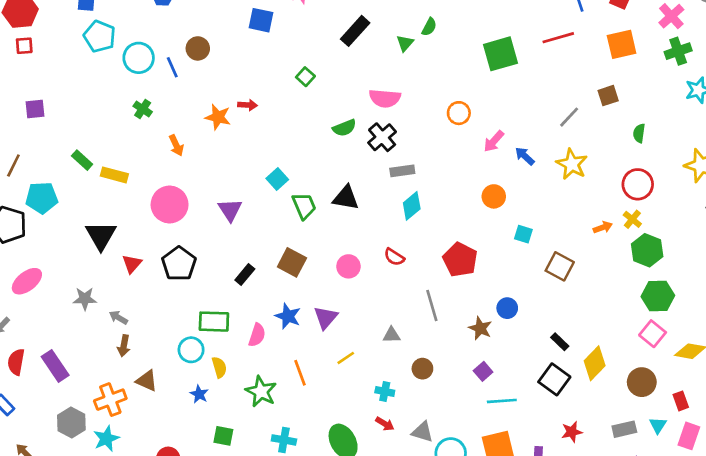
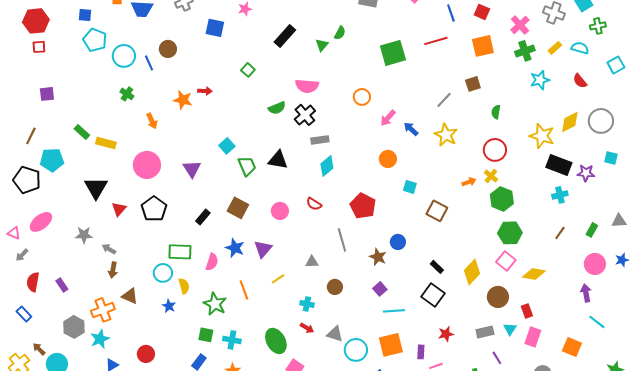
yellow diamond: (595, 363) -> (472, 272), moved
purple rectangle: (55, 366) -> (62, 285), size x0.6
green square: (223, 436) -> (206, 335), moved

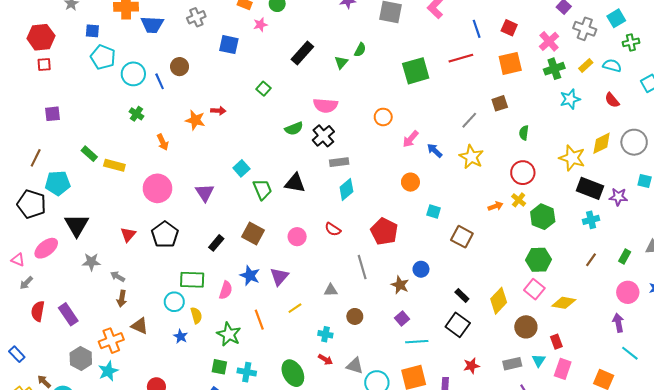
black triangle: (96, 188) -> (77, 225), moved
green hexagon: (502, 199) -> (543, 217), moved
purple rectangle: (62, 285) -> (68, 314), size x1.5
blue rectangle: (24, 314) -> (17, 354), moved

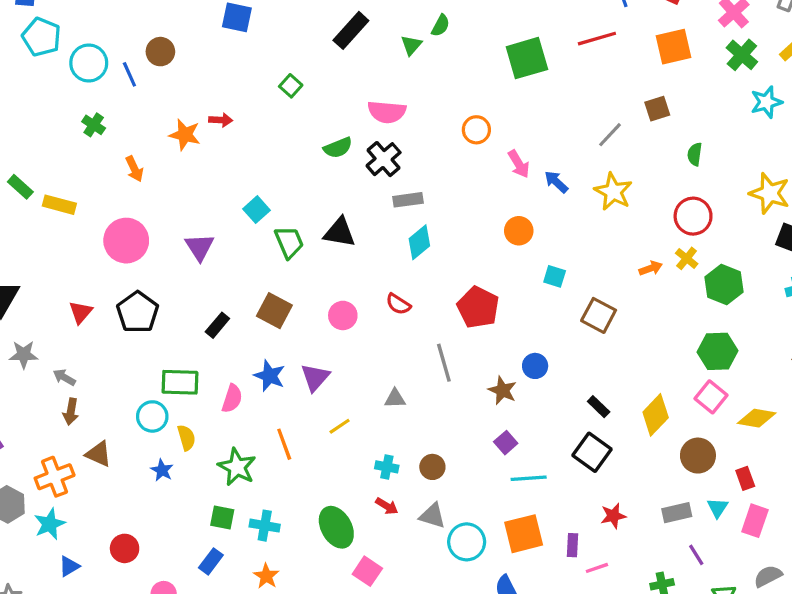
green cross: (554, 69) -> (742, 55), turned -30
pink arrow: (410, 139) -> (519, 164), turned -72
brown circle: (355, 316) -> (432, 467), moved

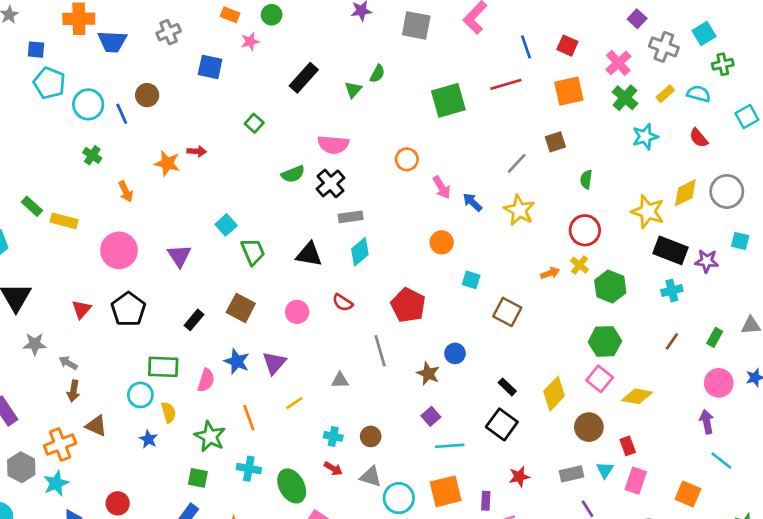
black triangle: (340, 232) -> (309, 254), moved
cyan cross: (265, 526) -> (249, 469), moved

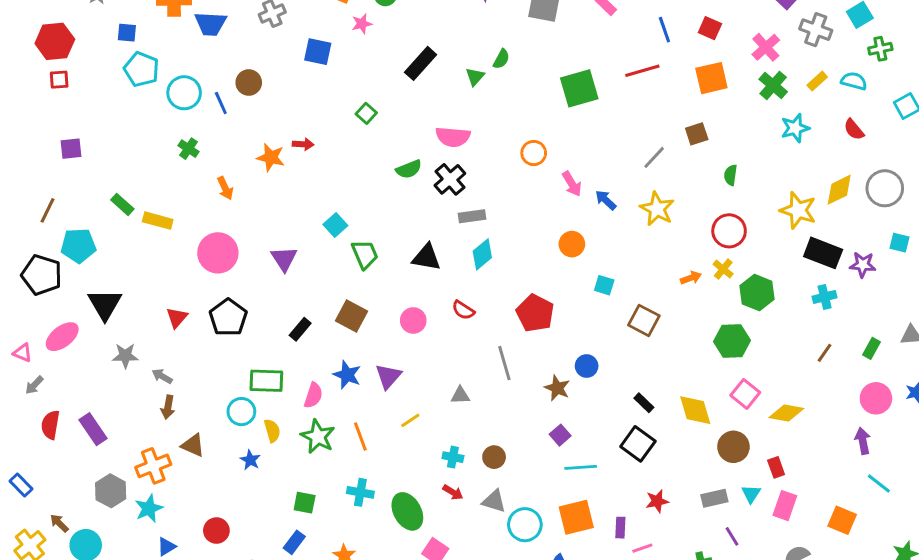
green hexagon: (605, 341) -> (732, 341), moved
yellow diamond: (554, 394) -> (695, 410), turned -60
green star: (210, 436) -> (318, 437), moved

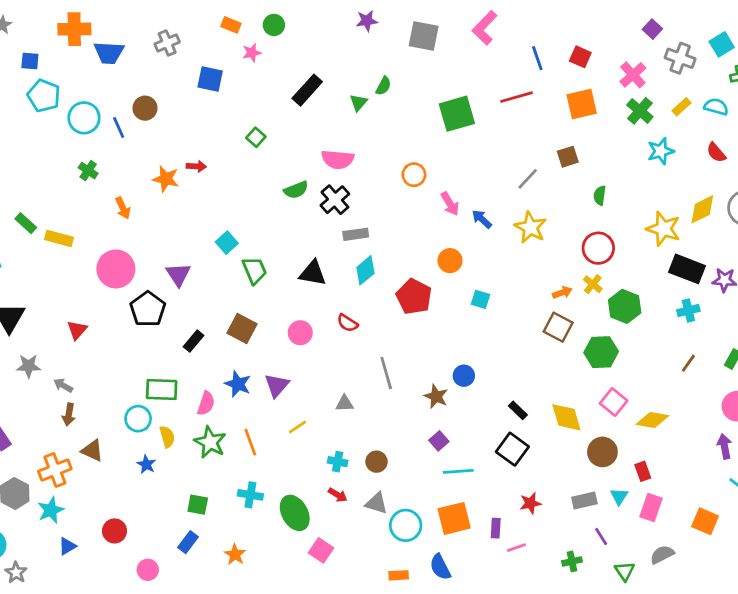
red pentagon: (535, 313) -> (414, 297), moved
black pentagon: (228, 318) -> (148, 309), moved
brown square: (644, 320) -> (558, 327), moved

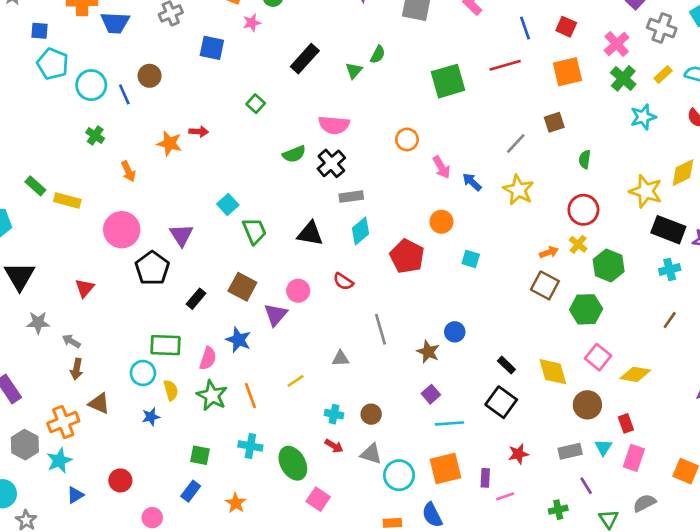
purple triangle: (277, 385) -> (276, 315), moved
blue star: (146, 464) -> (151, 417), turned 30

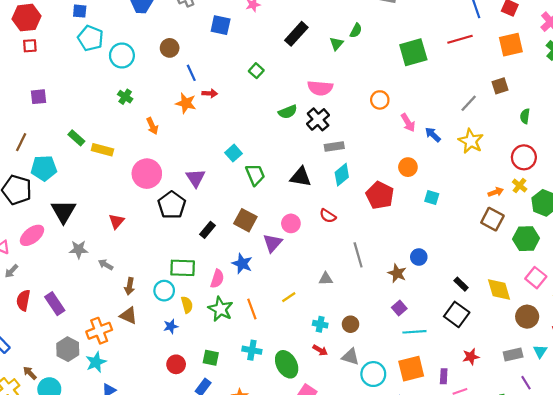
blue line: (124, 94) -> (191, 73), moved
brown arrow: (77, 369) -> (129, 286), moved
red circle: (120, 480) -> (176, 364), moved

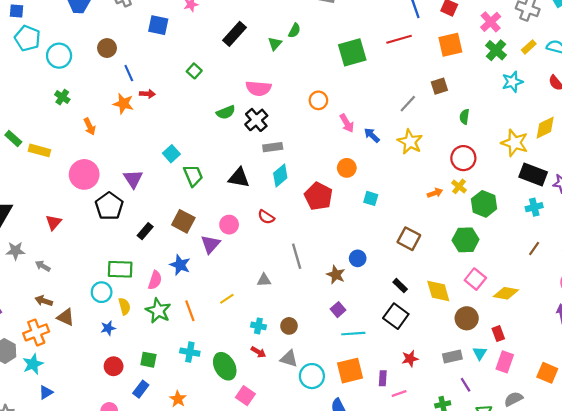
brown square: (492, 219) -> (409, 239), moved
brown arrow: (129, 286) -> (44, 301), moved, turned 98

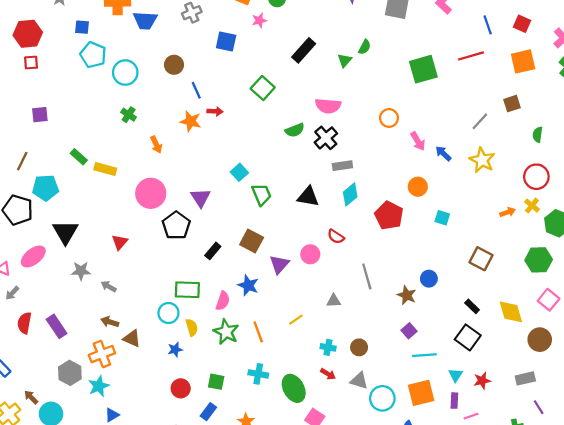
green square: (194, 71) -> (263, 88), size x1.5
pink circle: (229, 225) -> (310, 254), moved
cyan triangle: (480, 353) -> (455, 375), moved

